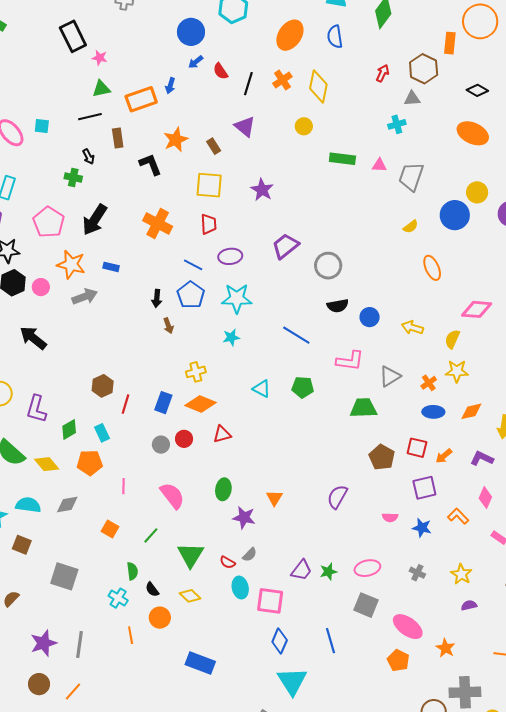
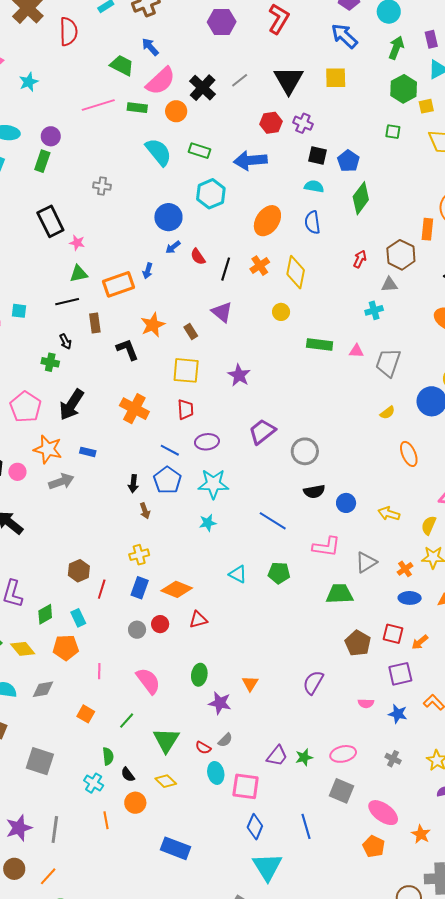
yellow cross: (196, 372) -> (139, 555), moved

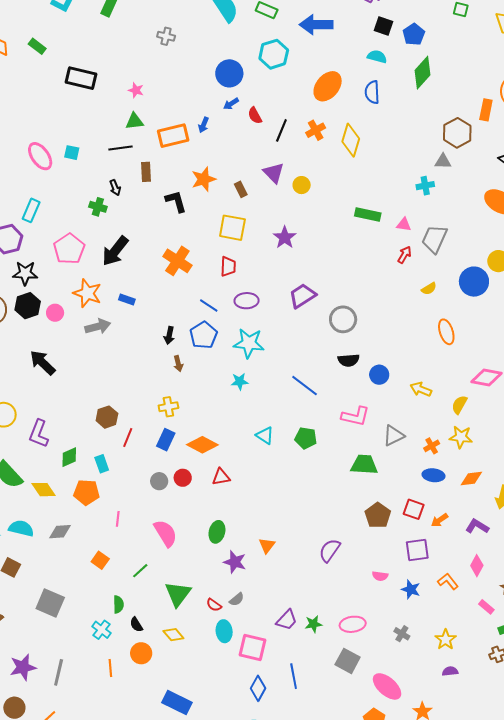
black rectangle: (50, 221) -> (81, 78), moved, turned -56
red arrow: (360, 259) -> (405, 255), moved
yellow circle: (281, 312) -> (302, 185), moved
blue line: (306, 826) -> (294, 676), moved

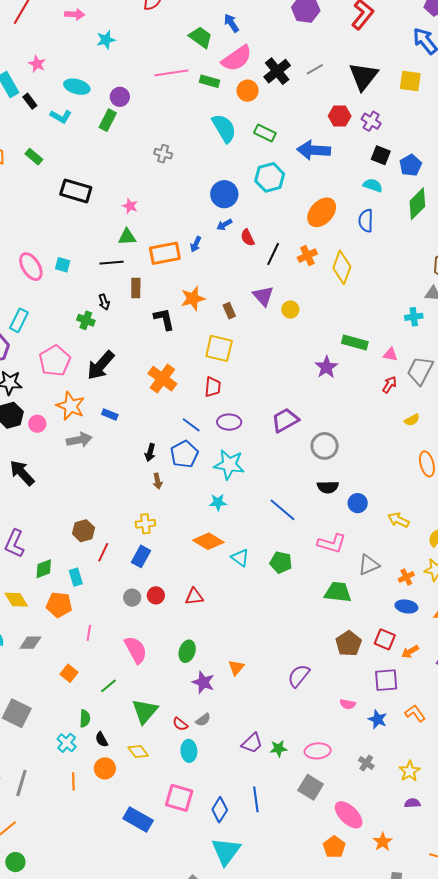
purple star: (285, 237) -> (326, 367), moved
orange diamond: (202, 445) -> (208, 541), moved
pink square: (252, 647) -> (179, 798), moved

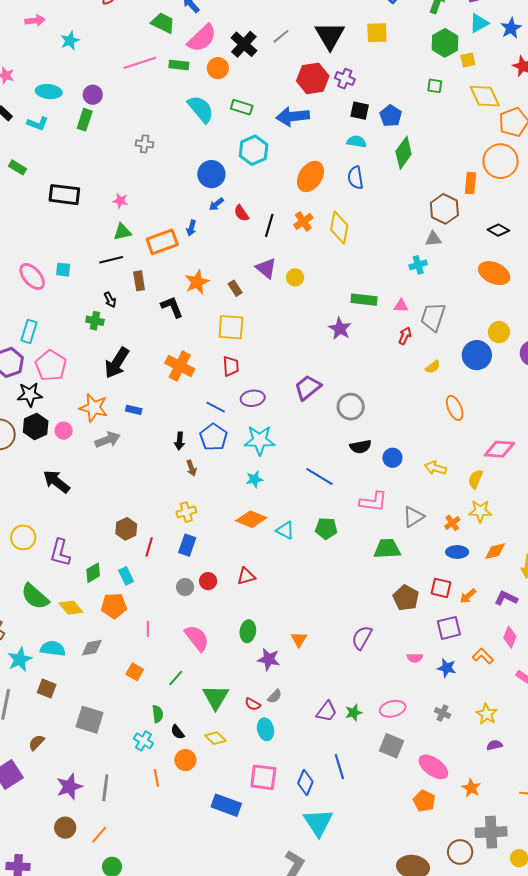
red hexagon: (340, 116) -> (313, 78), size x1.4
pink pentagon: (55, 361) -> (51, 366), moved

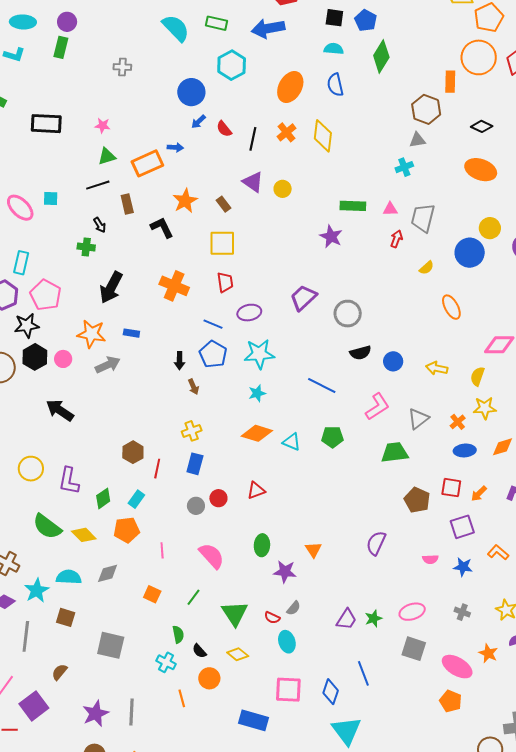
blue arrow: (191, 228) -> (175, 147), turned -98
pink L-shape: (373, 502) -> (377, 407), turned -36
cyan rectangle: (126, 576) -> (136, 499), turned 66
orange star: (471, 788) -> (488, 653), moved

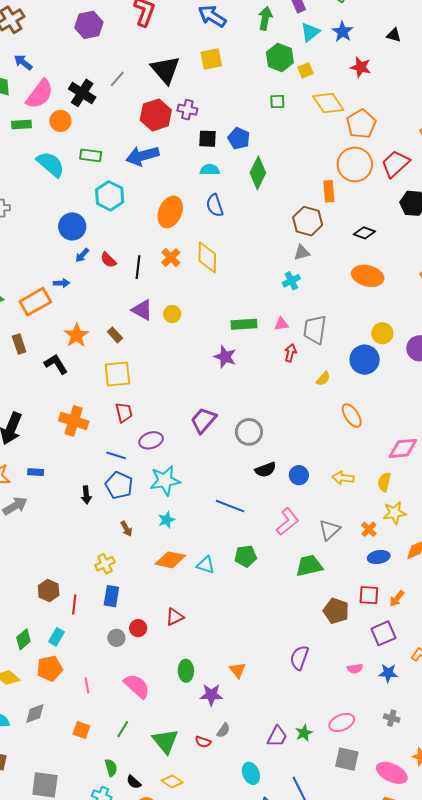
brown arrow: (193, 387) -> (126, 529), moved
cyan ellipse: (287, 642) -> (251, 773), moved

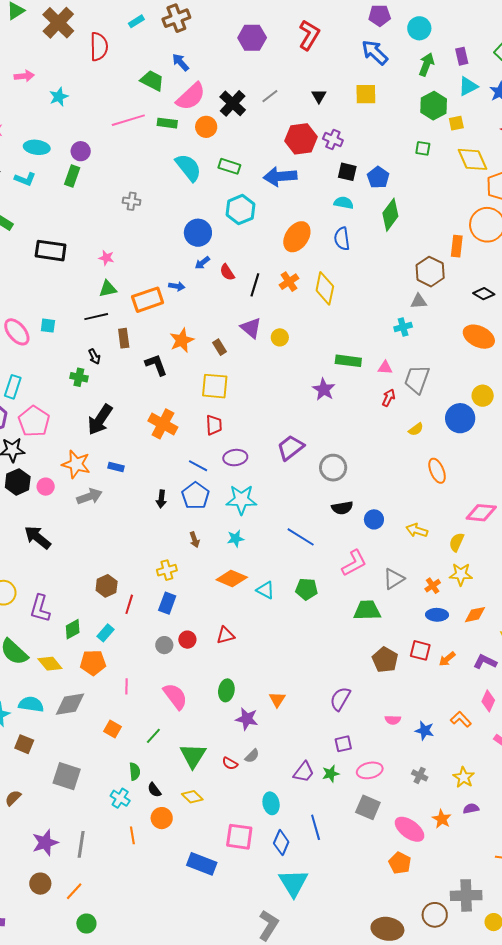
black triangle: (165, 70) -> (319, 96), size x0.5
purple square: (383, 633) -> (343, 744), moved, size x0.7
gray diamond: (35, 714) -> (70, 704), size x1.4

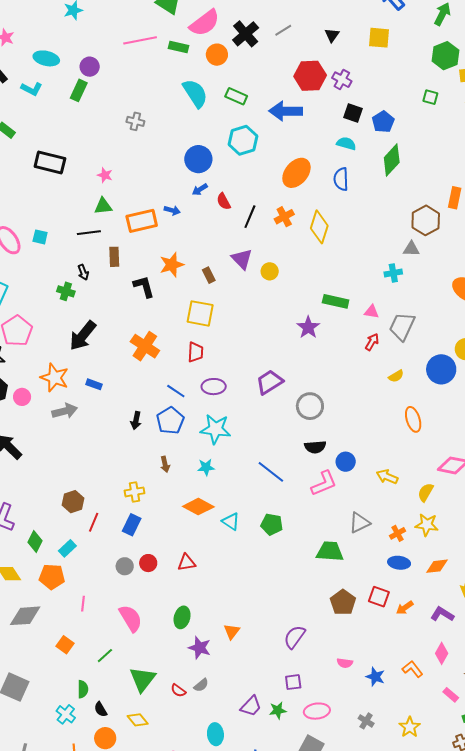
pink L-shape: (354, 563) -> (324, 483), moved
green diamond: (73, 629) -> (35, 541), turned -40

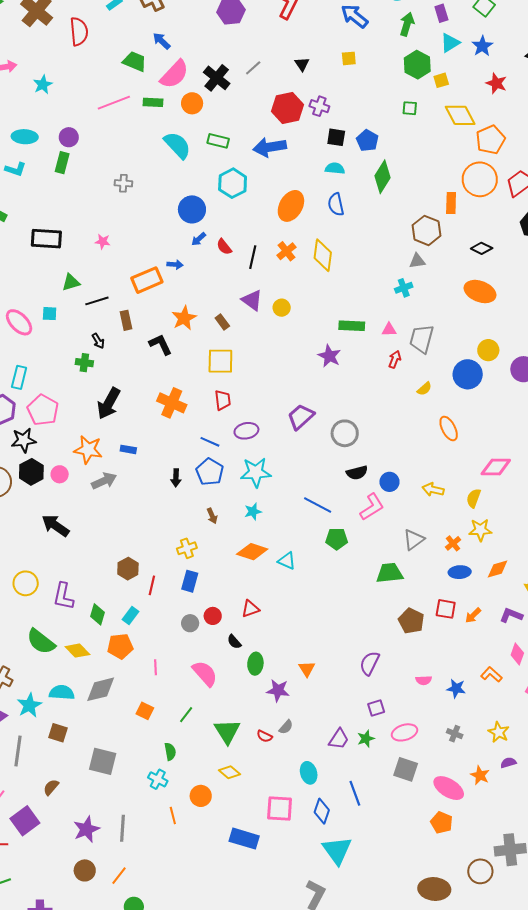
yellow square: (379, 38) -> (349, 58), size x0.7
green triangle: (103, 206) -> (71, 282), moved
green pentagon: (272, 524) -> (337, 539), moved
black semicircle: (101, 709) -> (234, 642), moved

